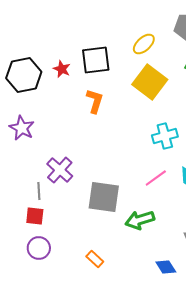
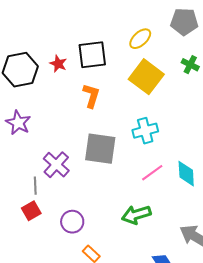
cyan cross: (165, 136) -> (145, 131), moved
gray square: (104, 197) -> (100, 149), moved
red square: (35, 216) -> (31, 211), turned -36
purple circle: (39, 248) -> (72, 222), moved

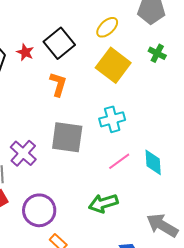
black square: (92, 55) -> (59, 43), turned -32
purple circle: (72, 222) -> (39, 210), size x1.4

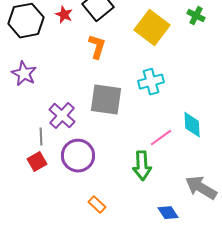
pink line: (119, 161) -> (161, 138), moved
green arrow: (103, 203) -> (142, 166), turned -76
purple circle: (39, 210) -> (78, 156), moved

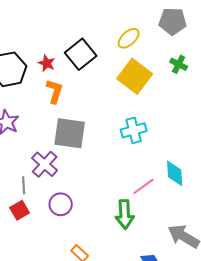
orange L-shape: (97, 47) -> (55, 91), moved
gray square: (106, 100) -> (70, 133), moved
purple circle: (78, 156) -> (61, 204), size x0.7

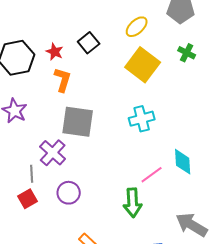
black square: (81, 54) -> (89, 43), size x0.7

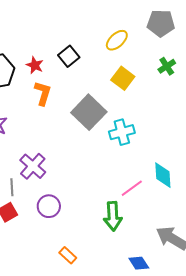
green cross: (187, 53) -> (167, 66), turned 30
yellow square: (143, 65) -> (123, 78), size x0.7
gray square: (78, 122) -> (89, 112), moved, turned 36

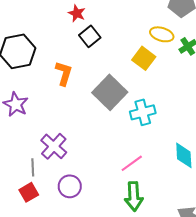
yellow ellipse: (117, 40) -> (162, 34), moved, turned 60
red star: (35, 65) -> (77, 13), moved
pink line: (132, 188) -> (132, 163), moved

